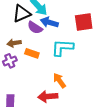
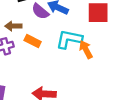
orange arrow: (59, 80) -> (86, 49), moved

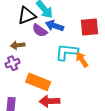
orange rectangle: (33, 41) -> (38, 82), moved, size x1.6

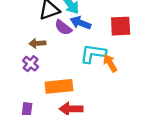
purple cross: (13, 63) -> (31, 64), turned -32
orange rectangle: (38, 82) -> (59, 86), turned -30

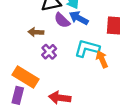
purple cross: (31, 64) -> (49, 52), moved
orange rectangle: (59, 86) -> (26, 77), moved, turned 30

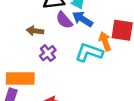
orange arrow: (102, 59) -> (105, 41), moved
orange rectangle: (26, 77) -> (20, 78), turned -35

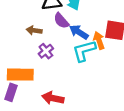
blue arrow: (83, 19) -> (79, 32), moved
cyan L-shape: (89, 52) -> (84, 51), turned -35

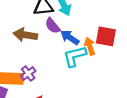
brown arrow: (34, 30) -> (25, 35), size x1.5
purple cross: (46, 51) -> (28, 74), moved

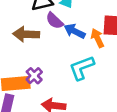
cyan L-shape: (75, 56) -> (82, 68), moved

